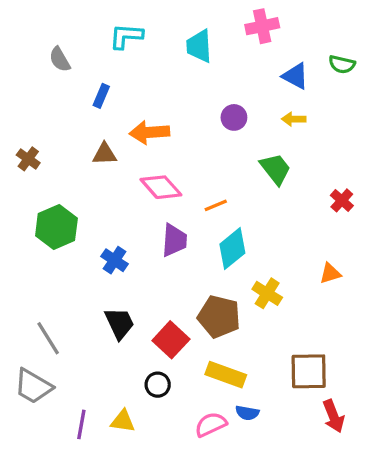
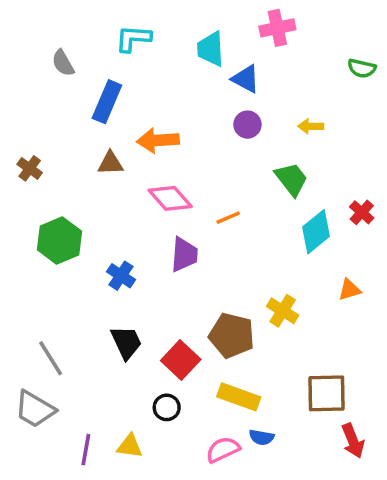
blue triangle: (295, 76) -> (246, 79), moved
blue rectangle: (101, 96) -> (107, 102), size x1.6
cyan diamond: (232, 249) -> (316, 232), moved

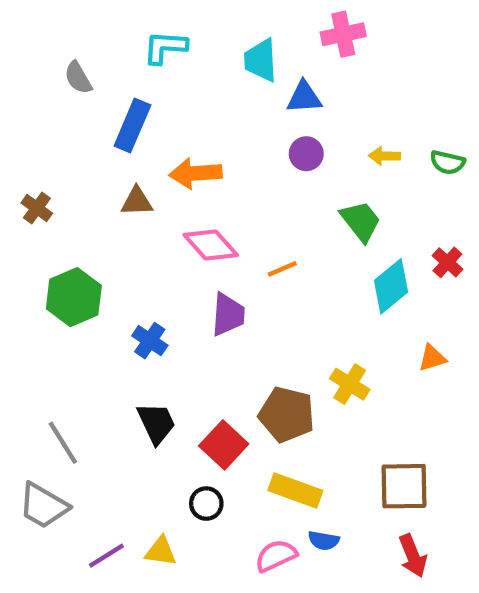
green semicircle: (362, 68) -> (447, 162), moved
blue triangle: (246, 79) -> (304, 97), turned -32
red arrow: (353, 441) -> (413, 556), moved
purple line: (86, 450) -> (106, 556), turned 48

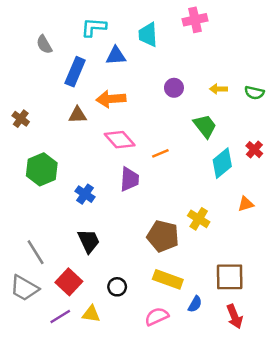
blue triangle: (304, 97) -> (116, 56), moved
red square: (224, 445) -> (69, 282), moved
blue semicircle: (324, 540) -> (195, 304), moved, turned -70

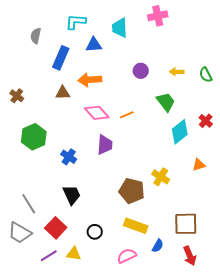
gray semicircle: (44, 45) -> (36, 36), turned 42
green semicircle: (254, 93) -> (206, 75), turned 49
orange line: (160, 153) -> (127, 115), moved

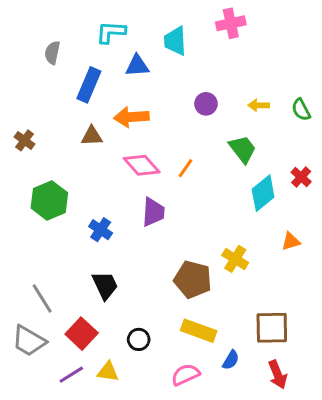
orange line: (127, 115) -> (185, 168), turned -32

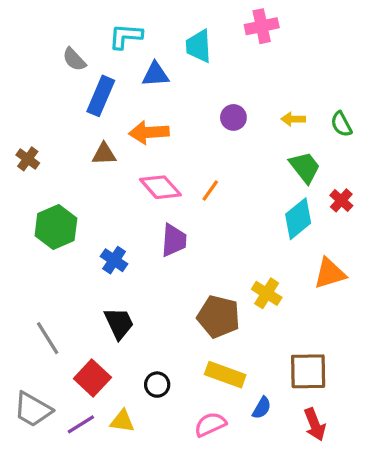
gray semicircle: (52, 53) -> (74, 59), moved, turned -55
green trapezoid: (243, 149) -> (305, 167), moved
orange triangle: (291, 241) -> (330, 273), size x1.5
gray trapezoid: (29, 341) -> (33, 409), moved

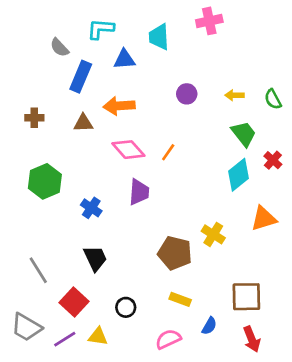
brown cross: (28, 159) -> (34, 118), moved, turned -36
yellow rectangle: (225, 375) -> (180, 299), size x0.7

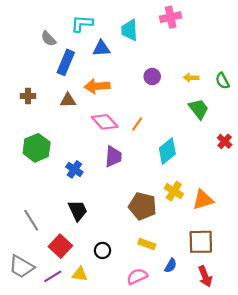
red cross: (273, 160) -> (225, 141), moved
cyan diamond: (238, 175) -> (167, 151), moved
orange triangle: (264, 219) -> (203, 200), moved

